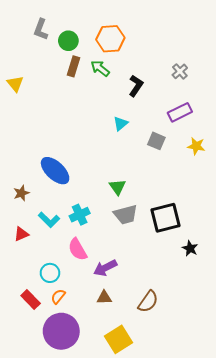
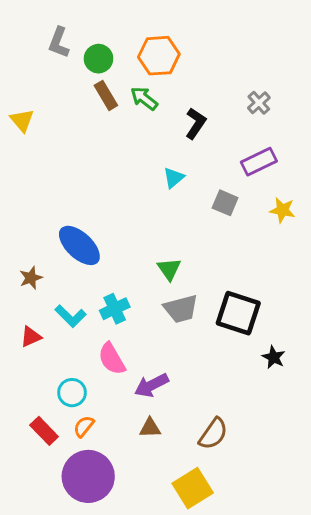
brown rectangle: (73, 66) -> (106, 95), turned -48
black square: (166, 218) -> (238, 313), turned 32
yellow square: (118, 339) -> (193, 488), moved

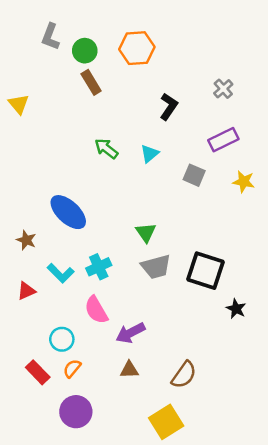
green arrow: (144, 98) -> (106, 149), moved
brown star: (31, 278) -> (26, 240), turned -30
purple circle: (88, 476) -> (76, 412), size x0.7

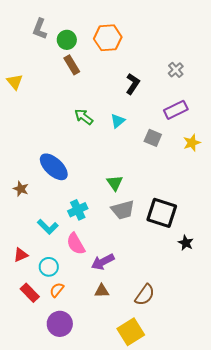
yellow star: (244, 182) -> (192, 143), turned -30
cyan L-shape: (61, 273) -> (48, 227), moved
red triangle: (26, 291) -> (21, 255), moved

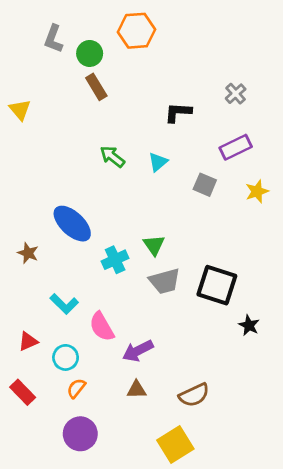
orange hexagon: (108, 38) -> (136, 31), moved
black L-shape: (133, 84) -> (178, 112), turned -120
cyan cross: (78, 210) -> (115, 260), moved
red rectangle: (30, 293) -> (23, 392), moved
brown semicircle: (145, 295) -> (194, 395), turned 30

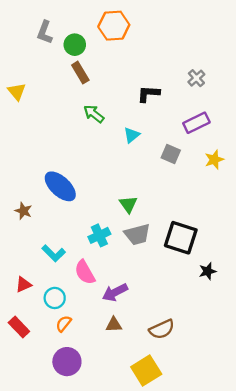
green arrow: (112, 157) -> (94, 114), moved
cyan cross: (115, 260) -> (99, 235), moved
black star: (249, 325) -> (208, 271), turned 30

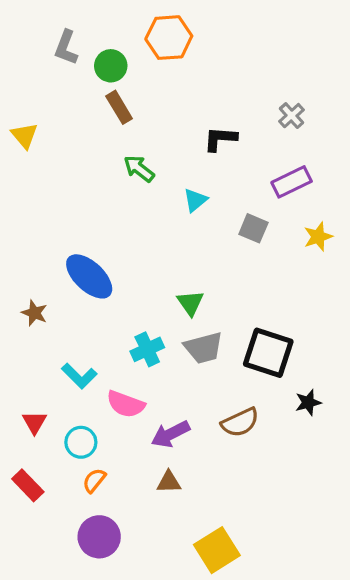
pink semicircle: (85, 272) -> (126, 404), turned -40
red triangle: (23, 285) -> (34, 422), turned -36
brown semicircle: (162, 329) -> (240, 422), moved

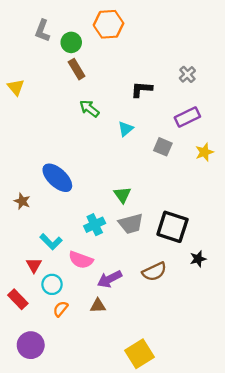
red triangle: (34, 422) -> (34, 265), moved
brown triangle: (169, 482) -> (98, 306), moved
red rectangle: (28, 485) -> (18, 299), moved
purple circle: (99, 537) -> (31, 345), moved

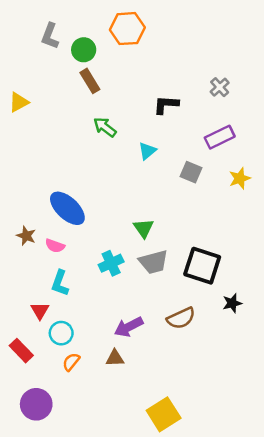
yellow triangle: (16, 87) -> (19, 102), turned 42
cyan L-shape: (51, 242) -> (60, 283), turned 65
pink semicircle: (81, 260) -> (55, 246), moved, size x0.7

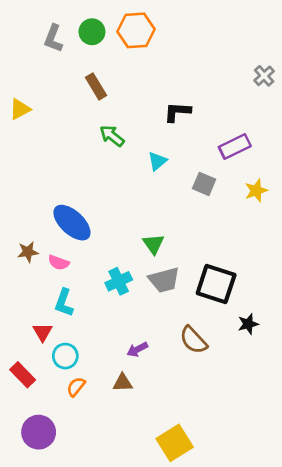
green circle: (84, 50) -> (92, 32), moved
gray cross: (220, 87) -> (264, 76), moved
brown star: (26, 236) -> (28, 252), turned -30
brown semicircle: (181, 318) -> (193, 340), turned 72
purple arrow: (129, 327) -> (137, 349), size x0.7

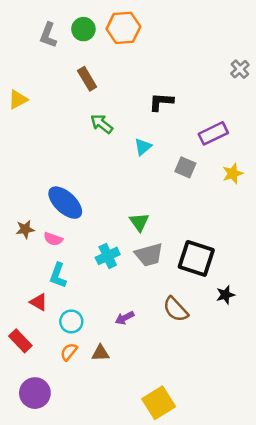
red triangle: (43, 332) -> (39, 302), turned -30
cyan circle: (65, 356) -> (71, 321), moved
brown triangle: (123, 383) -> (100, 353), moved

